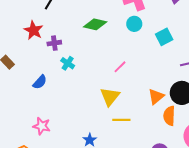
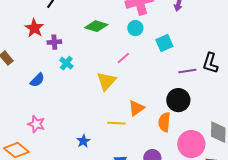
pink line: (120, 67) -> (123, 58), moved
yellow triangle: (110, 97) -> (106, 81), moved
orange triangle: (156, 97) -> (136, 108), moved

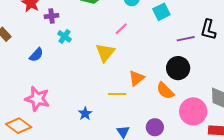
orange semicircle: (164, 122) -> (165, 91), turned -48
pink star: (36, 124) -> (37, 99), size x1.4

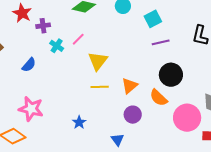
pink line: (121, 29) -> (78, 39), moved
purple line: (186, 39) -> (161, 42), moved
yellow line: (117, 94) -> (100, 87), moved
purple circle: (155, 127) -> (133, 115), moved

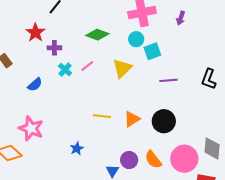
cyan square: (153, 19) -> (152, 51), moved
yellow triangle: (98, 61) -> (122, 68), moved
black circle: (171, 75) -> (164, 121), moved
orange semicircle: (159, 98) -> (153, 160), moved
purple circle: (133, 115) -> (129, 160), moved

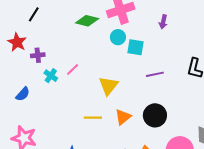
purple arrow: (181, 18) -> (163, 22), moved
green diamond: (97, 35) -> (87, 21), moved
cyan square: (152, 51) -> (135, 47), turned 36
yellow triangle: (122, 68) -> (108, 86), moved

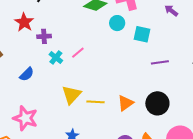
purple arrow: (163, 22) -> (171, 11), turned 112
cyan circle: (118, 37) -> (117, 23), moved
yellow triangle: (108, 86) -> (72, 95), moved

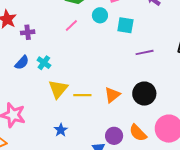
pink line: (78, 53) -> (71, 25), moved
cyan cross: (56, 57) -> (44, 63), moved
blue semicircle: (27, 74) -> (22, 63), moved

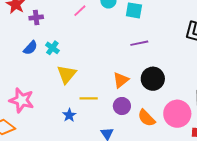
purple line: (145, 52) -> (139, 43), moved
yellow line: (82, 95) -> (89, 98), moved
purple circle: (114, 136) -> (122, 106), moved

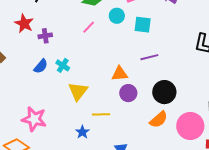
orange triangle: (121, 80) -> (120, 74), moved, turned 36
purple circle: (122, 106) -> (128, 93), moved
orange semicircle: (146, 118) -> (159, 120), moved, turned -84

